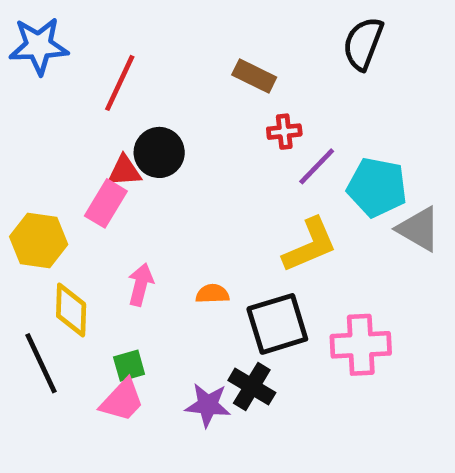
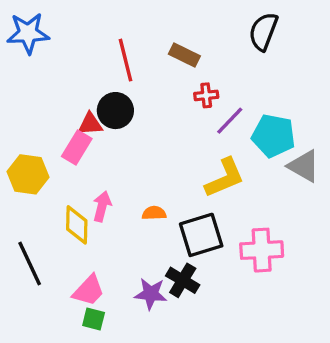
red line: (120, 83) -> (125, 60), moved, turned -39
yellow diamond: (71, 310) -> (77, 225), moved
green square: (129, 366) -> (94, 319), moved, turned 30

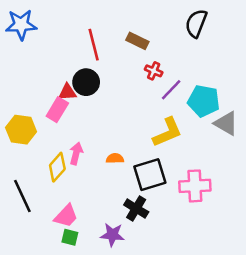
red cross: (206, 95) -> (154, 71), turned 30
yellow diamond: (77, 225) -> (57, 167), turned 40
purple star: (151, 294) -> (112, 235), moved

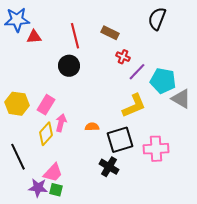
red triangle: (67, 92) -> (34, 37), moved
pink rectangle: (57, 110) -> (46, 105), moved
purple star: (112, 235) -> (38, 188), moved

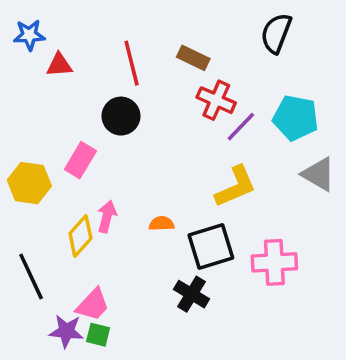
blue star: (17, 20) -> (29, 35), size x0.7
red cross: (123, 57) -> (216, 100), size x1.5
cyan pentagon: (163, 81) -> (296, 118), moved
pink rectangle: (46, 105) -> (80, 160), moved

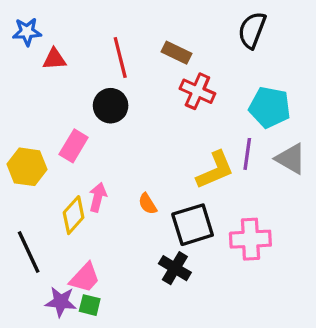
purple line: (241, 127) -> (247, 154), moved, turned -36
orange semicircle: (162, 224) -> (148, 204), turned -120

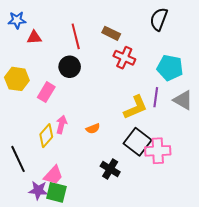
yellow hexagon: (27, 167) -> (17, 79), moved
orange semicircle: (148, 204) -> (93, 129), turned -80
black square: (193, 225) -> (137, 142), moved, turned -36
green square: (90, 305) -> (56, 192), size x1.5

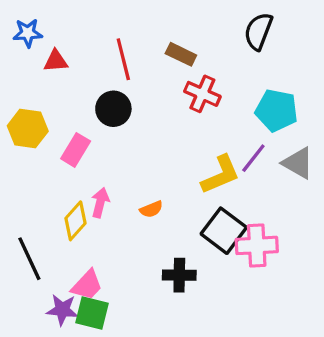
purple line: (156, 97) -> (253, 158), turned 30
black cross: (110, 169) -> (179, 275), turned -30

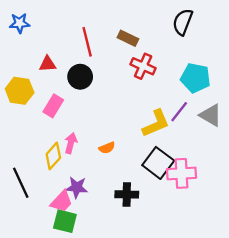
red triangle: (56, 61) -> (48, 64), moved
purple star: (62, 310) -> (77, 187), moved

